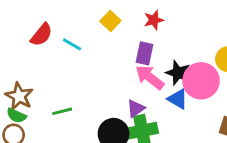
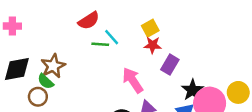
red star: (154, 20) -> (153, 45), moved
pink arrow: (150, 77) -> (133, 80), moved
green line: (62, 111) -> (100, 44), moved

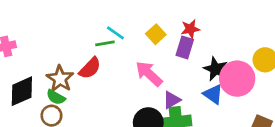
red semicircle: (89, 21) -> (90, 68), moved
yellow square: (150, 28) -> (156, 34), moved
red star: (153, 45) -> (190, 29), moved

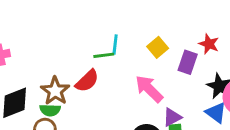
red star: (190, 29) -> (209, 44), moved, turned 30
cyan line: (115, 33) -> (115, 45), turned 60
green semicircle: (56, 97) -> (50, 110), turned -30

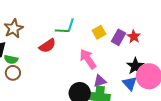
purple rectangle: (188, 62) -> (118, 37), moved
brown star: (55, 91) -> (14, 28), moved
green semicircle: (50, 110) -> (11, 59), moved

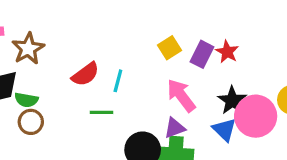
cyan line: (71, 25) -> (118, 81), moved
green line: (62, 31) -> (102, 112), moved
pink arrow: (88, 59) -> (181, 95), moved

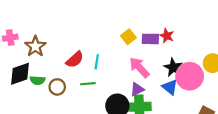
purple rectangle: (202, 54) -> (150, 39), turned 70
brown circle: (31, 122) -> (57, 87), moved

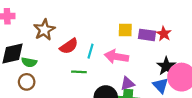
yellow square: (128, 37) -> (125, 30), turned 32
brown star: (35, 46) -> (44, 30), moved
pink arrow: (139, 67) -> (116, 57), moved, turned -45
brown circle: (57, 87) -> (27, 82), moved

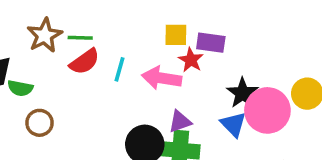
red star: (164, 34) -> (191, 60), moved
green line: (79, 72) -> (80, 38), moved
brown circle: (27, 82) -> (39, 123), moved

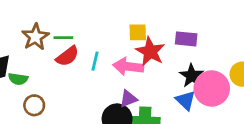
purple rectangle: (211, 43) -> (186, 39), moved
red star: (191, 60) -> (150, 52), size x1.5
purple triangle: (180, 122) -> (128, 99), moved

